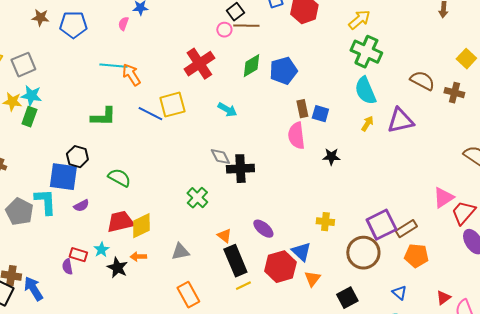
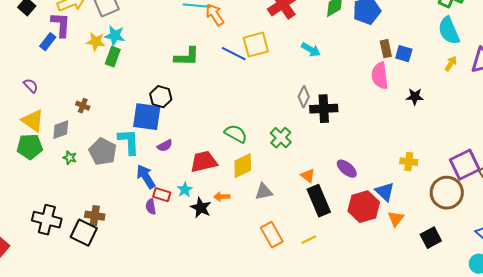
gray diamond: (220, 157) -> (304, 97), turned 55
green semicircle: (119, 178) -> (236, 134), moved
yellow diamond: (141, 226) -> (243, 166), moved
yellow line: (243, 286) -> (309, 240), moved
blue arrow: (33, 289) -> (146, 177), moved

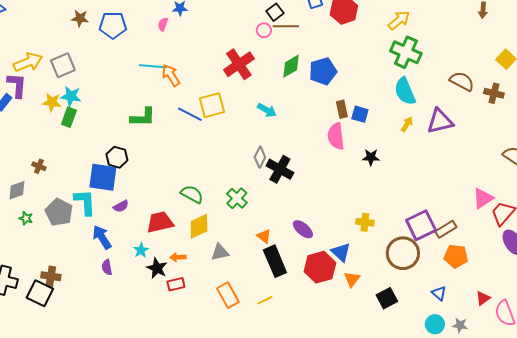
black cross: (324, 109) -> (280, 169), turned 32
red rectangle: (162, 195) -> (176, 284), moved, turned -30

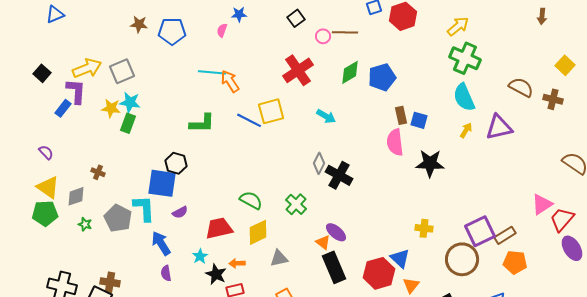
black square: (275, 12) -> (296, 18), moved
black star: (371, 157) -> (430, 163), size x1.6
purple ellipse: (303, 229) -> (336, 232), moved

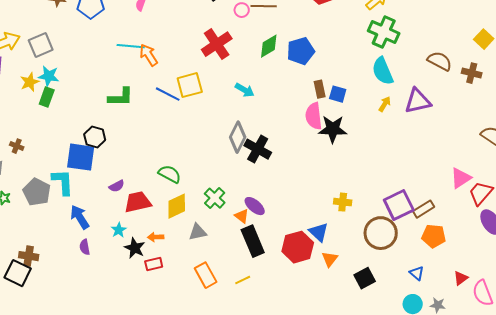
yellow star: (111, 108) -> (30, 82), turned -30
gray diamond: (319, 163) -> (238, 137), size x1.4
black star: (430, 163) -> (333, 129), moved
green cross: (296, 204) -> (215, 198), moved
purple semicircle: (180, 212) -> (117, 186), moved

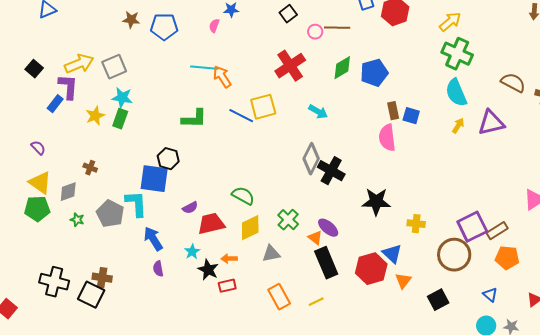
yellow star: (30, 82) -> (95, 116), moved
black star: (333, 129) -> (376, 202), moved

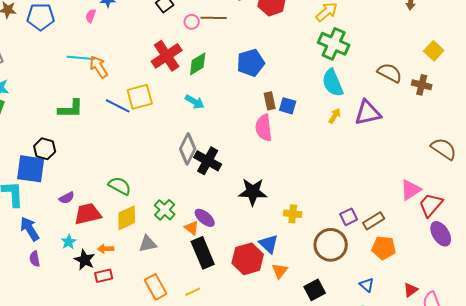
green diamond: (342, 68) -> (198, 64), moved
purple square: (472, 227) -> (349, 217), size x0.6

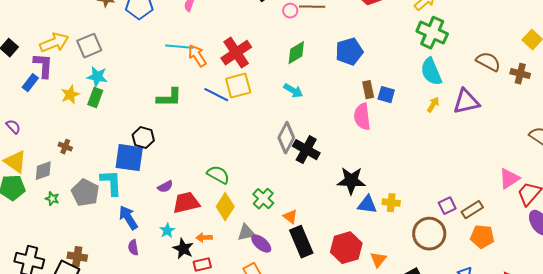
red cross: (167, 56) -> (236, 53), moved
yellow diamond: (127, 218) -> (225, 207), turned -32
purple ellipse: (205, 218) -> (261, 244), moved
blue triangle: (269, 244) -> (367, 205), moved, turned -35

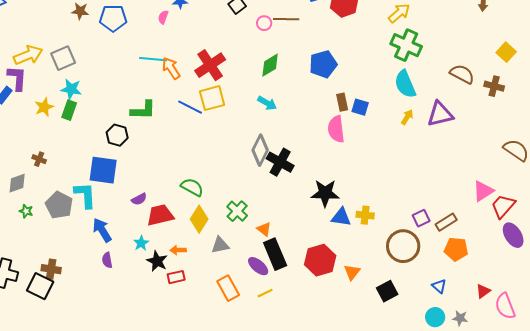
black hexagon: (143, 138) -> (117, 135), moved
purple ellipse: (261, 244) -> (258, 266), moved

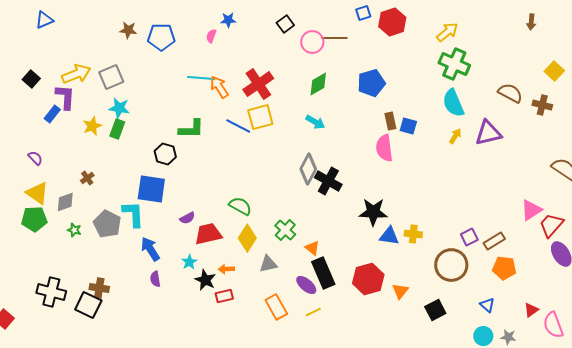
pink circle: (264, 23) -> (312, 42), size x1.5
brown cross: (39, 159) -> (87, 178), turned 32

